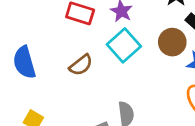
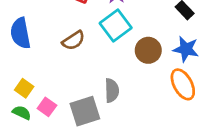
brown circle: (172, 42) -> (148, 50), moved

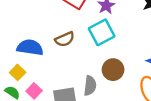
blue semicircle: (20, 33) -> (30, 47), moved, turned 100
brown circle: (148, 50) -> (113, 70), moved

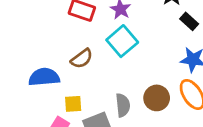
brown circle: (113, 70) -> (157, 98), moved
yellow square: (18, 72) -> (73, 104), moved, turned -35

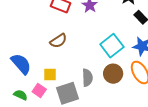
cyan square: (122, 41) -> (112, 46), moved
blue semicircle: (44, 77) -> (21, 64), moved, turned 50

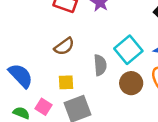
yellow square: (50, 75) -> (66, 82), moved
gray semicircle: (87, 78) -> (100, 65), moved

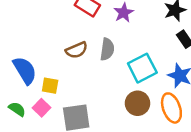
gray semicircle: (100, 65) -> (107, 49), moved
yellow square: (66, 82) -> (50, 86), moved

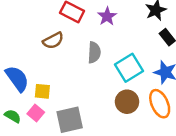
brown semicircle: (77, 50) -> (53, 41), moved

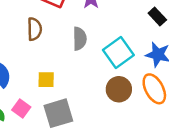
brown semicircle: (53, 41) -> (35, 29), turned -60
yellow square: (42, 91) -> (46, 80), moved

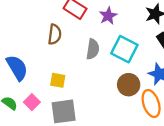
cyan square: (118, 52) -> (124, 49), moved, turned -36
brown circle: (119, 89) -> (129, 85), moved

